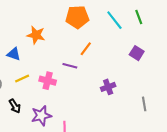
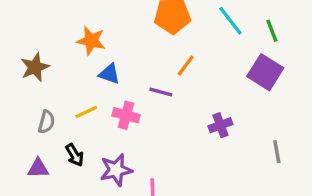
green line: (139, 17) -> (272, 31), moved
orange star: (36, 35) -> (91, 41), moved
purple square: (137, 53) -> (265, 72), size x1.5
blue triangle: (14, 54) -> (109, 74), moved

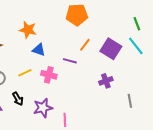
cyan line: (230, 21) -> (136, 46), moved
purple square: (265, 72) -> (111, 49), moved
gray line: (277, 152) -> (130, 101), moved

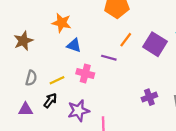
yellow line: (25, 73) -> (57, 80), moved
purple cross: (106, 81) -> (149, 97), moved
black arrow: (18, 99) -> (50, 100), turned -112

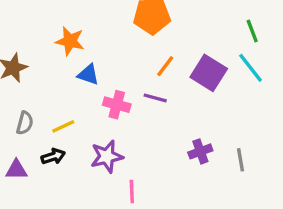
purple line: (109, 58) -> (155, 98), moved
pink cross: (85, 73) -> (117, 105), moved
black arrow: (50, 100) -> (53, 156), turned 35
purple star: (78, 111) -> (107, 156), moved

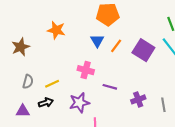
blue triangle: (88, 74) -> (97, 41), moved, turned 40
purple line: (155, 98) -> (110, 87), moved

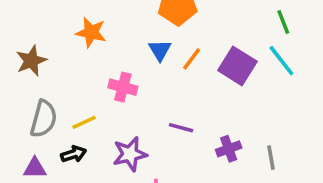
pink cross: (86, 70) -> (123, 87), moved
gray semicircle: (28, 82) -> (44, 119), size x1.5

